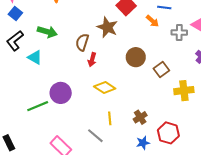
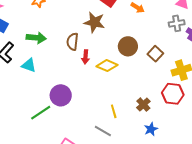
gray cross: (179, 32) -> (177, 23), moved
yellow diamond: (105, 87) -> (107, 66), moved
red hexagon: (168, 133) -> (173, 94), moved

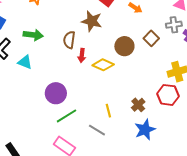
brown square: (155, 54) -> (151, 38), moved
green line: (41, 113) -> (67, 116), moved
blue star: (151, 129) -> (145, 130), size x1.5

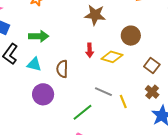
brown square: (151, 38) -> (152, 66), moved
brown semicircle: (69, 40) -> (62, 69), moved
purple circle: (56, 93) -> (43, 94), moved
gray line: (97, 130) -> (103, 92), moved

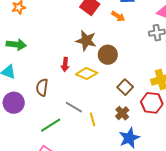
brown star: (95, 15) -> (86, 41), moved
brown semicircle: (62, 69) -> (42, 87), moved

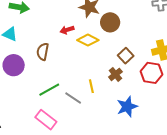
red arrow: (65, 64) -> (67, 30), turned 64
gray line: (74, 107) -> (73, 98), moved
brown cross: (122, 113) -> (115, 74), moved

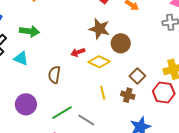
purple circle: (14, 65) -> (26, 104), moved
brown cross: (115, 74) -> (128, 95), turned -32
yellow line: (91, 86) -> (103, 93), moved

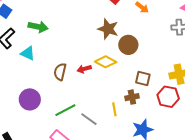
red arrow: (78, 52) -> (84, 69), moved
brown square: (137, 76) -> (143, 79), turned -35
yellow line: (103, 93) -> (114, 109), moved
brown cross: (128, 95) -> (132, 97), turned -32

